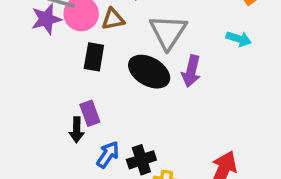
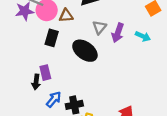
gray triangle: (168, 32) -> (99, 27), size x0.6
purple arrow: (191, 71) -> (118, 33), moved

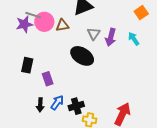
cyan arrow: (143, 36) -> (134, 39), turned -144
black rectangle: (52, 38) -> (27, 65), moved
black arrow: (36, 82) -> (40, 105), moved

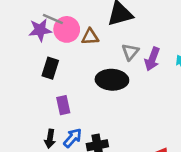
black ellipse: (82, 56) -> (112, 80), turned -35
black rectangle: (27, 65) -> (50, 68), moved

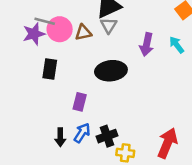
gray triangle: (130, 52) -> (109, 25), moved
purple rectangle: (63, 105) -> (80, 102), moved, turned 36

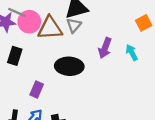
brown triangle: (83, 33) -> (50, 28), size x1.6

